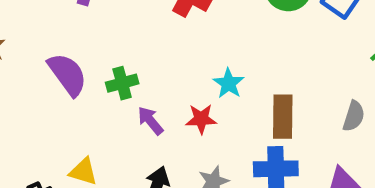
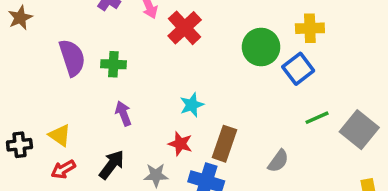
green cross: (122, 83) -> (113, 64), moved
red star: (201, 119) -> (180, 144), moved

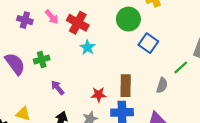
blue square: (298, 69) -> (148, 43), moved
cyan star: (192, 105) -> (87, 47), moved
green line: (317, 118) -> (181, 67), moved

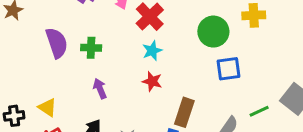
blue square: (148, 43) -> (229, 69), turned 30
red star: (99, 95) -> (152, 81), moved

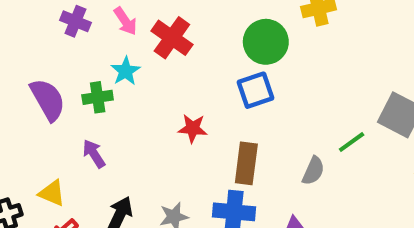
cyan star: (152, 51) -> (126, 71), moved
blue square: (229, 69) -> (256, 90), moved
purple arrow: (100, 89) -> (94, 154), moved

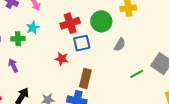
red cross: (172, 38) -> (70, 23), moved, turned 30
blue square: (256, 90) -> (82, 43), moved
gray semicircle: (313, 171) -> (120, 45), moved

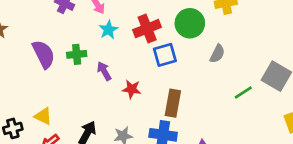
cyan star: (33, 28) -> (108, 30), moved
red star: (62, 59) -> (132, 89), moved
purple arrow: (13, 65) -> (104, 71), moved

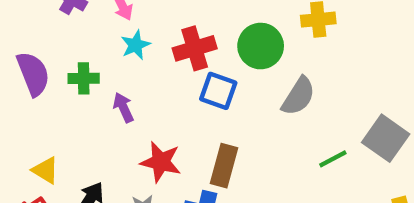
gray semicircle: (217, 54) -> (298, 96), size x1.4
blue square: (165, 55) -> (218, 91), turned 30
red star: (132, 89) -> (161, 162), moved, size x1.4
yellow triangle: (43, 116) -> (45, 170), moved

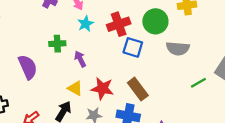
purple semicircle: (33, 74) -> (28, 67), moved
gray semicircle: (298, 96) -> (178, 49), turned 65
brown rectangle: (224, 166) -> (138, 89), turned -50
yellow triangle: (45, 170) -> (75, 88), moved

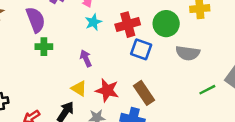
green cross: (57, 44) -> (44, 47), moved
purple semicircle: (28, 67) -> (36, 20), moved

